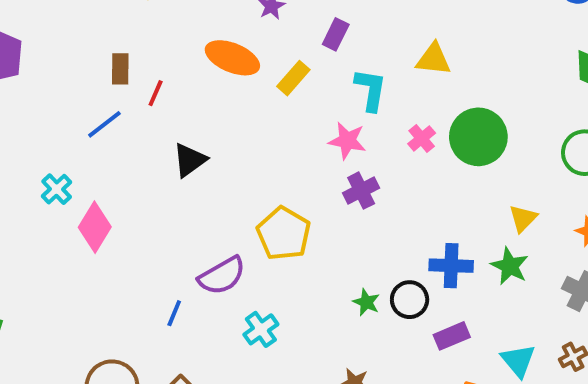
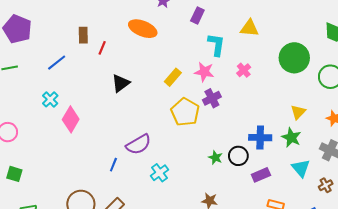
yellow rectangle: (293, 78) -> (173, 77), moved
blue line: (104, 124) -> (57, 63), moved
green circle: (478, 137) -> (294, 58), moved
yellow pentagon: (284, 234) -> (185, 112), moved
cyan triangle: (518, 360) -> (301, 168), moved

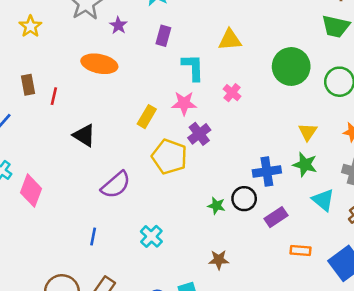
black triangle: (121, 83) -> (84, 135), turned -42
purple semicircle: (139, 144) -> (116, 185), moved

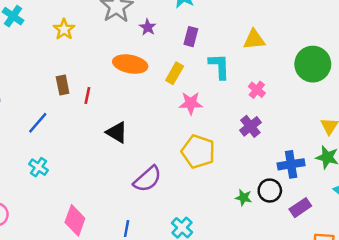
pink star: (184, 103) -> (191, 103), moved
yellow rectangle: (147, 117) -> (175, 73), moved
purple cross: (199, 134) -> (250, 126), moved
pink diamond: (31, 191) -> (75, 220), moved

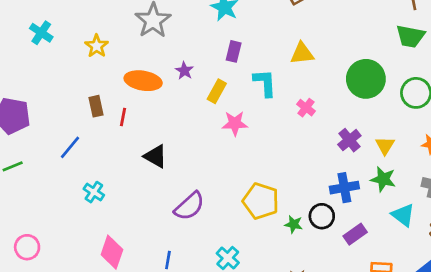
purple star: (148, 27) -> (184, 71), moved
orange ellipse: (130, 64) -> (143, 81), moved
purple cross: (250, 126) -> (349, 140), moved
yellow pentagon: (198, 152) -> (261, 201), moved
cyan cross: (39, 167) -> (94, 192), moved

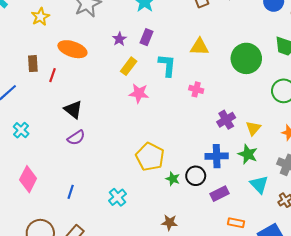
purple star: (184, 71) -> (119, 39), moved
green circle: (366, 79) -> (246, 58), moved
pink cross: (306, 108) -> (196, 89), turned -32
purple semicircle: (189, 206) -> (76, 138), moved, size x0.7

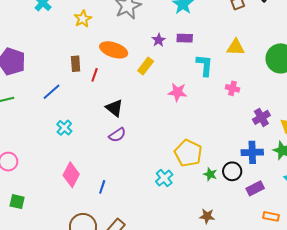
purple rectangle: (146, 37) -> (185, 38), turned 70
yellow rectangle: (129, 66) -> (146, 66), moved
blue line: (71, 192) -> (102, 187), moved
cyan cross: (118, 197) -> (164, 178), moved

